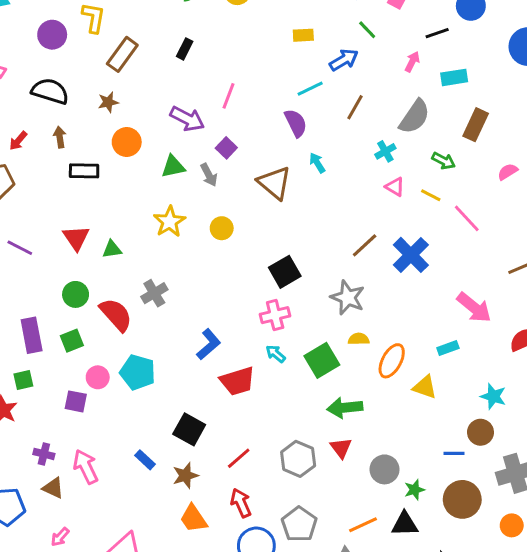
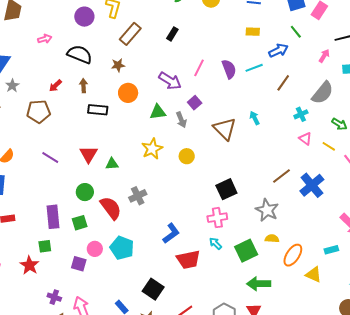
purple semicircle: (296, 123) -> (229, 69), moved

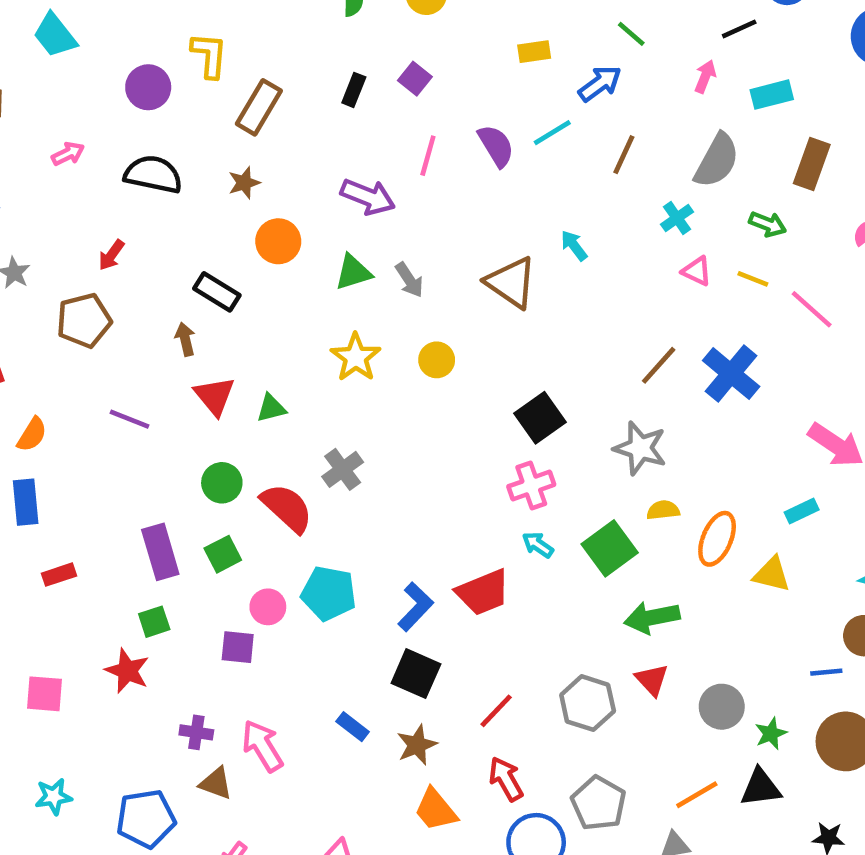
brown arrow: (83, 86) -> (185, 339), moved
purple square: (195, 103) -> (415, 79), moved
black rectangle: (98, 110) -> (217, 292), turned 36
blue L-shape: (171, 233) -> (415, 607), moved

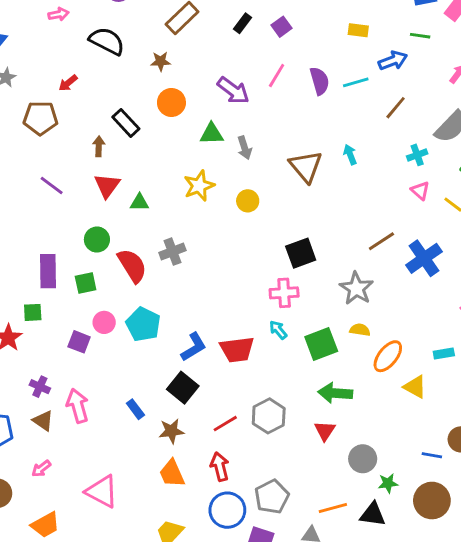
green line: (631, 34) -> (420, 36), turned -48
gray hexagon: (588, 703) -> (269, 416), moved

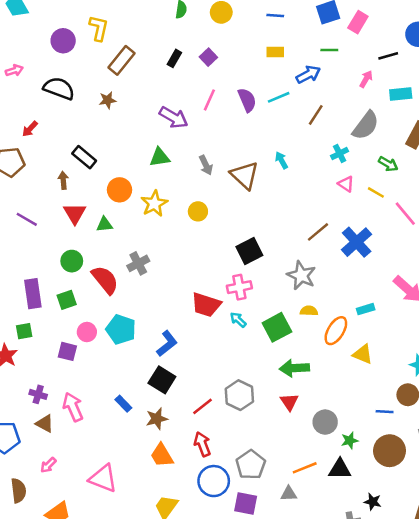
orange circle: (171, 102) -> (119, 190), moved
gray arrow: (245, 148) -> (206, 165), moved
red trapezoid: (237, 350) -> (206, 305), moved, turned 32
cyan rectangle: (444, 353) -> (366, 309), moved

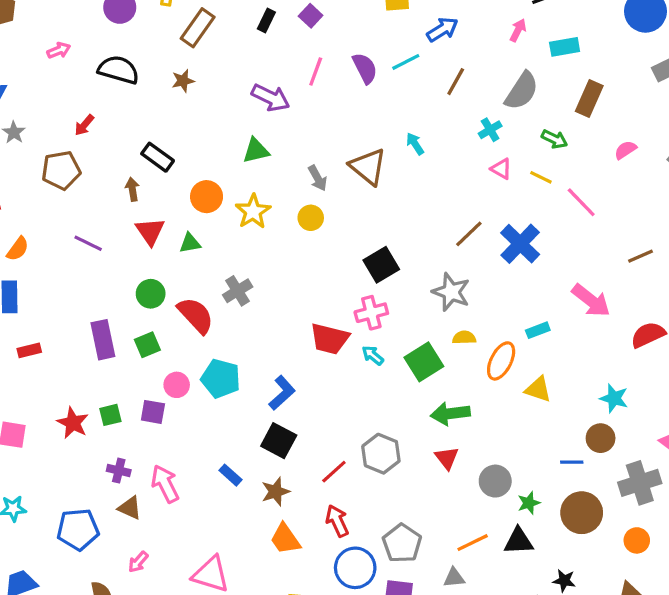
gray arrow: (206, 165) -> (318, 178), moved
green square: (24, 331) -> (110, 415), moved

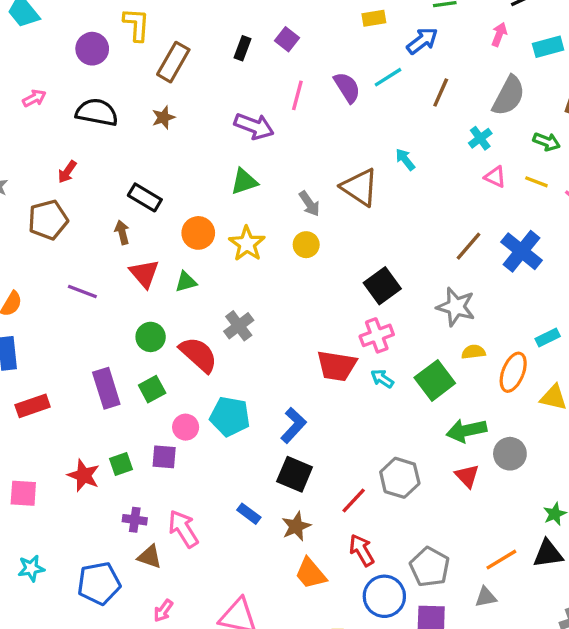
red rectangle: (29, 350) -> (33, 406), size x1.4
gray circle: (495, 481) -> (510, 454), moved

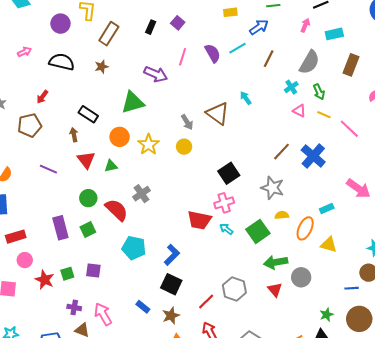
green arrow: (547, 142) -> (319, 92), moved, turned 42
green triangle: (244, 182) -> (133, 102), moved, size x1.4
pink circle: (186, 427) -> (25, 260), moved

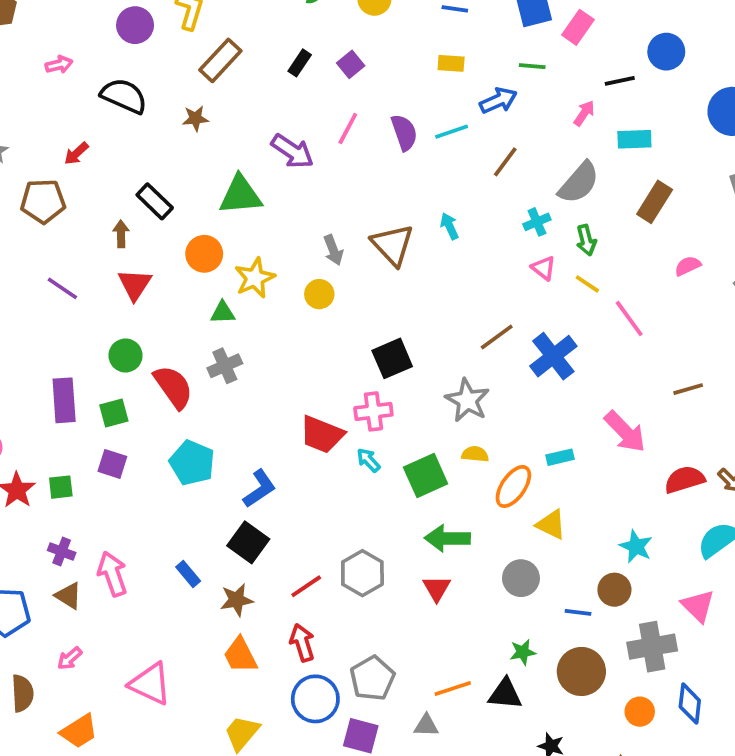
green triangle: (111, 166) -> (223, 313), moved
purple square: (93, 270) -> (112, 464), moved
gray circle: (301, 277) -> (521, 578), moved

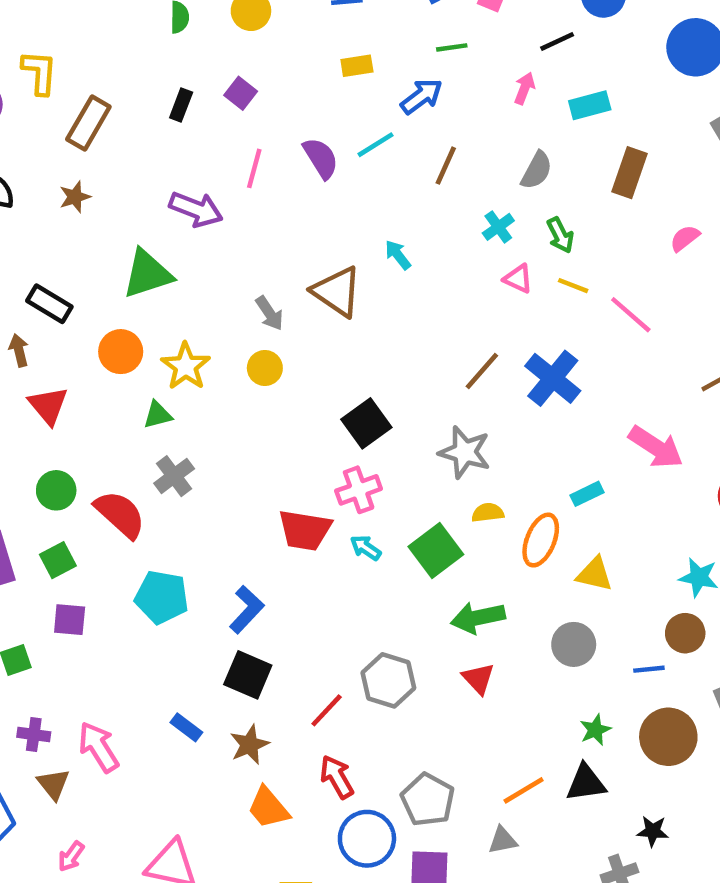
gray semicircle: (579, 183) -> (537, 170), size x0.7
brown triangle: (68, 596) -> (53, 784), turned 32

